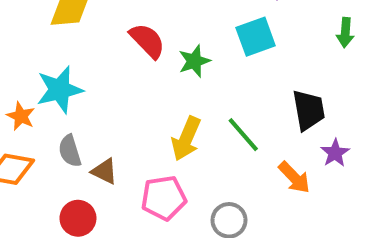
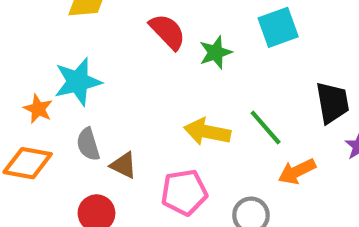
yellow arrow: (186, 139) -> (207, 132), turned 78
orange arrow: (294, 177) -> (297, 171), moved, turned 108

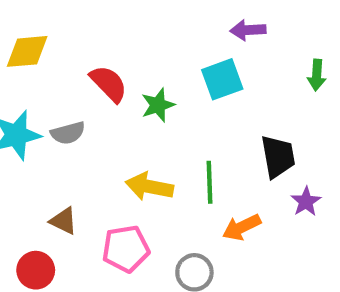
green line: (266, 128) -> (209, 182), turned 39
gray semicircle: (88, 144) -> (68, 133), moved, turned -88

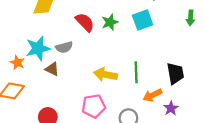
green star: (158, 105) -> (110, 22), moved
black trapezoid: (278, 157) -> (175, 73), moved
purple star: (306, 202) -> (171, 108), moved
brown triangle: (64, 221) -> (52, 69), moved

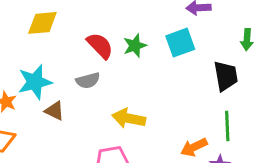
gray semicircle: (64, 47) -> (88, 80), moved
green line: (136, 72) -> (227, 126), moved
black trapezoid: (175, 73) -> (226, 76), moved

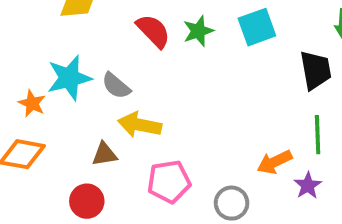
gray semicircle: (88, 80) -> (116, 86), moved, turned 55
brown triangle: (55, 111) -> (104, 154), moved, turned -35
yellow arrow: (129, 118) -> (140, 125), moved

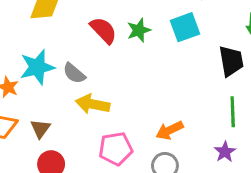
brown triangle: (104, 154) -> (40, 129), moved, turned -45
orange arrow: (275, 162) -> (170, 130), moved

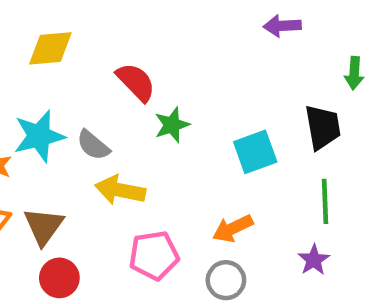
cyan square: (185, 27) -> (255, 152), moved
green star: (139, 30) -> (172, 125), moved
brown triangle: (40, 129) -> (44, 226), size x1.4

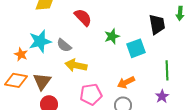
green star: (172, 125) -> (112, 36), moved
black trapezoid: (323, 127) -> (157, 24), moved

